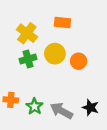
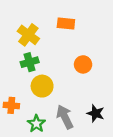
yellow circle: (55, 54) -> (42, 86), moved
green star: (34, 106) -> (36, 124), moved
gray arrow: (61, 111) -> (65, 117), turned 35

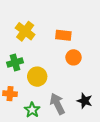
orange rectangle: (66, 23) -> (63, 35), moved
green cross: (30, 62) -> (15, 62), moved

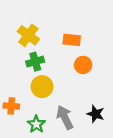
green cross: (15, 62) -> (35, 62), moved

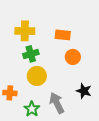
yellow cross: (28, 35) -> (25, 31), turned -36
black star: (96, 114) -> (84, 91), moved

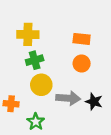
orange rectangle: (63, 35) -> (82, 39), moved
gray arrow: (57, 103) -> (68, 98), moved, turned 120

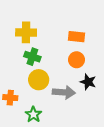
green cross: (35, 60) -> (32, 57), turned 35
black star: (94, 102) -> (88, 82), moved

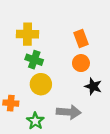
orange rectangle: (77, 37) -> (81, 39), turned 63
gray arrow: (64, 92) -> (69, 112), moved

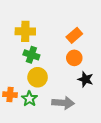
orange rectangle: (81, 39) -> (74, 35), turned 70
green star: (35, 121) -> (29, 99), moved

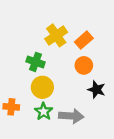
yellow cross: (25, 31) -> (56, 35), moved, turned -36
green star: (29, 99) -> (44, 111), moved

